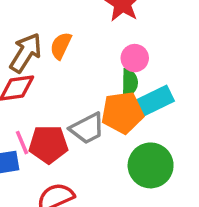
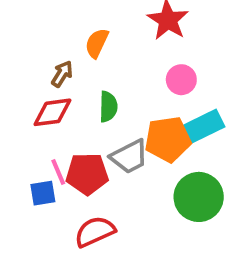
orange semicircle: (61, 46) -> (97, 43), moved
brown arrow: (26, 53) -> (62, 74), size x0.6
green semicircle: (129, 83) -> (108, 107), moved

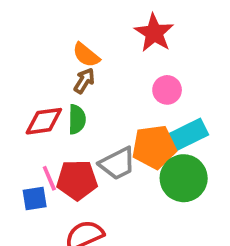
orange semicircle: (97, 43) -> (86, 55), turned -76
brown arrow: (62, 74) -> (84, 81), moved
green semicircle: (108, 107) -> (77, 119), moved
green circle: (199, 197) -> (184, 178), moved

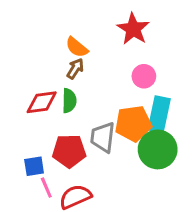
cyan rectangle: (185, 136) -> (159, 114), turned -52
gray trapezoid: (117, 164) -> (103, 137), turned 124
pink line: (49, 178) -> (46, 188), moved

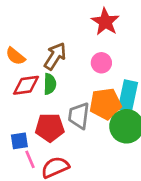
orange semicircle: (77, 47) -> (15, 56), moved
brown arrow: (75, 69) -> (55, 56), size x1.5
pink circle: (144, 76) -> (101, 63), moved

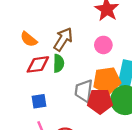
red pentagon: (50, 128) -> (100, 101), moved
blue square: (19, 141) -> (39, 101), moved

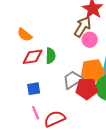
brown arrow: (63, 39) -> (83, 27), moved
gray trapezoid: (84, 91) -> (73, 80), turned 50

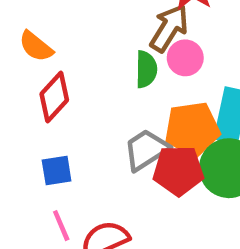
green semicircle: (51, 56) -> (146, 69), moved
red diamond: (33, 57) -> (54, 97), turned -40

